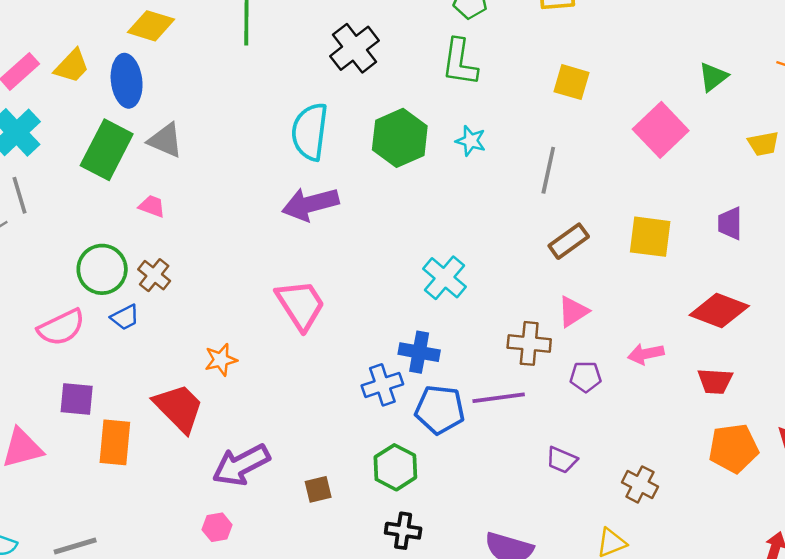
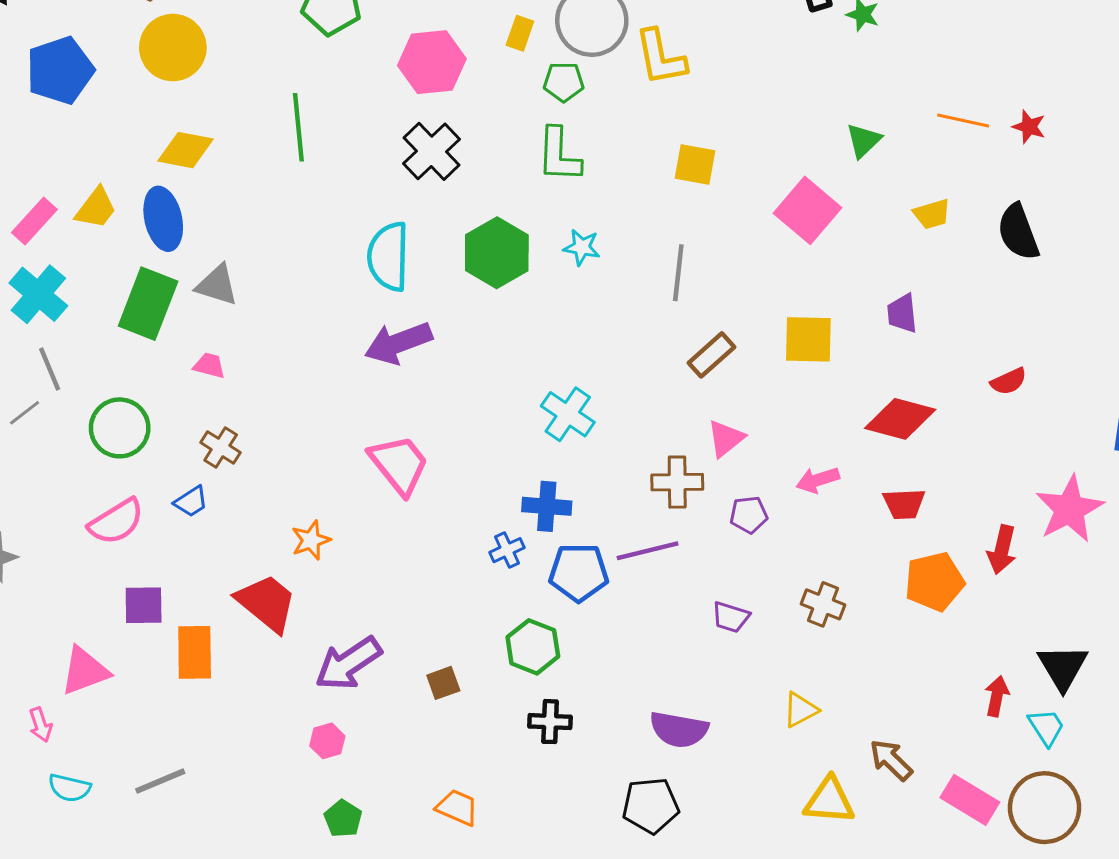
green circle: (102, 269) -> (120, 428), moved
blue cross: (382, 385) -> (507, 550), size x0.7
brown cross: (640, 484) -> (823, 604), moved

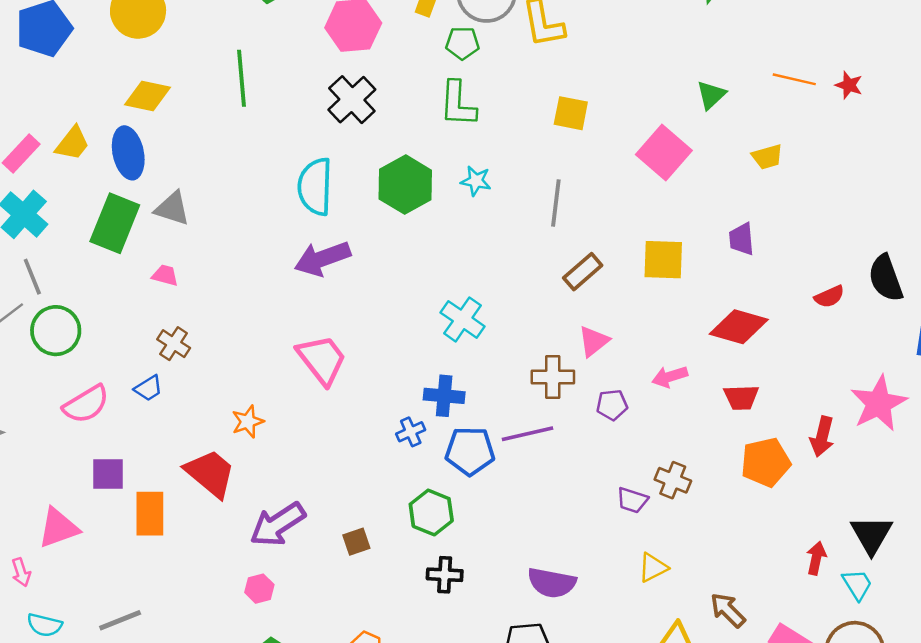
black semicircle: (1018, 232) -> (886, 278), moved
green circle: (120, 428) -> (56, 331), moved
purple trapezoid: (731, 617) -> (632, 500), moved

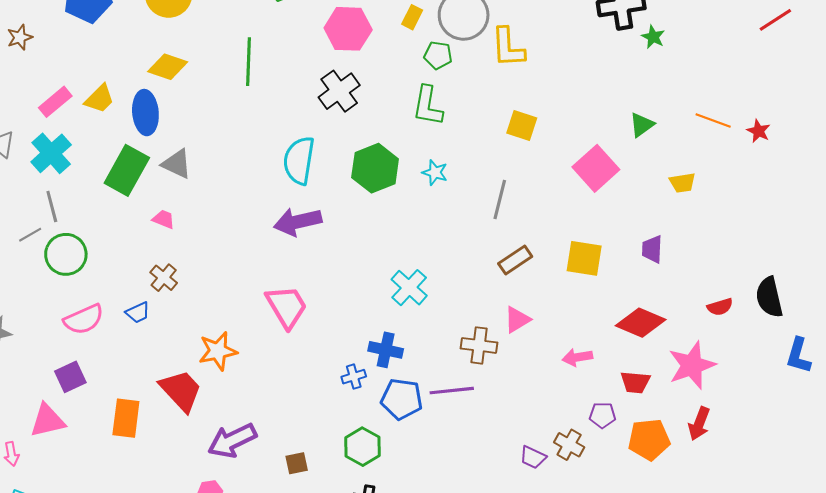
pink star: (879, 403) -> (692, 365), moved
purple pentagon: (612, 405) -> (602, 415), moved
orange star: (248, 422) -> (218, 351), size x1.4
purple square: (108, 474) -> (70, 377), moved, turned -32

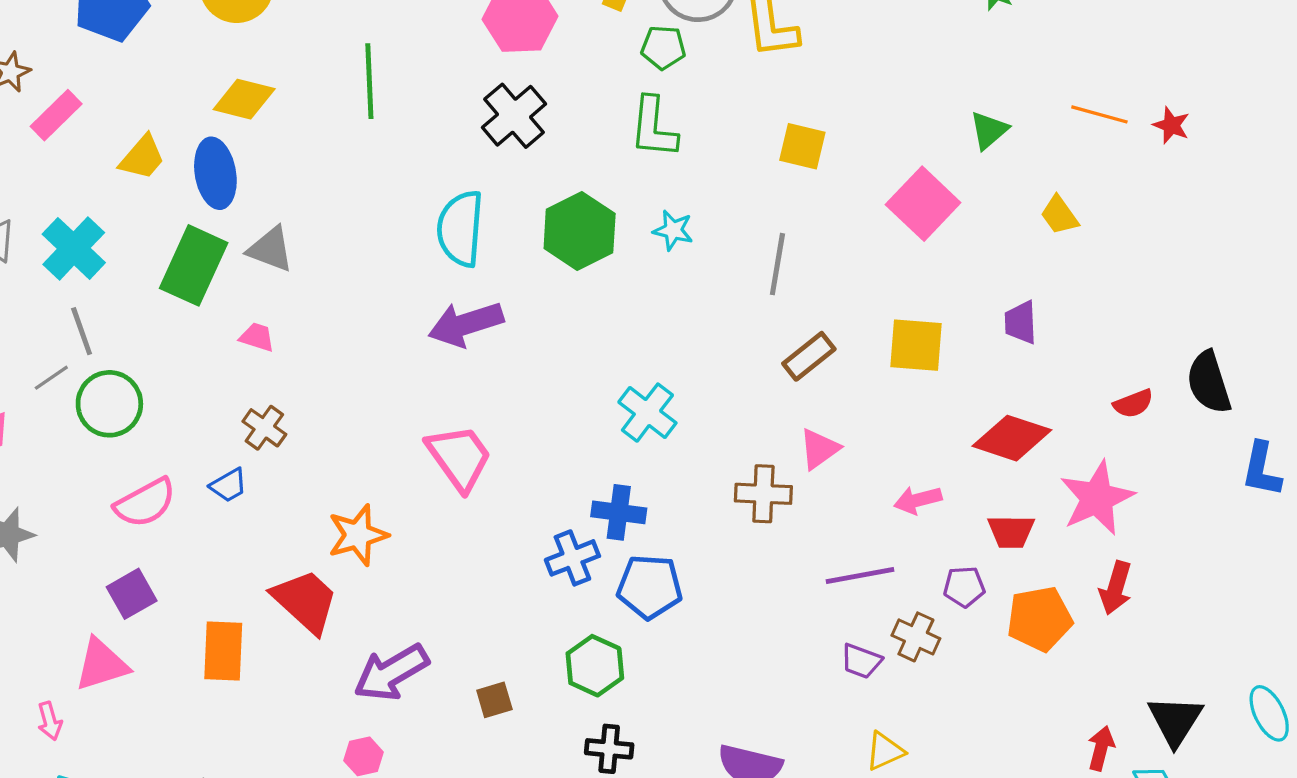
pink rectangle: (55, 102) -> (56, 115), moved
yellow trapezoid: (682, 183) -> (1059, 215), turned 68
blue cross: (354, 377) -> (572, 558), size x1.4
purple line: (452, 391) -> (860, 575), moved

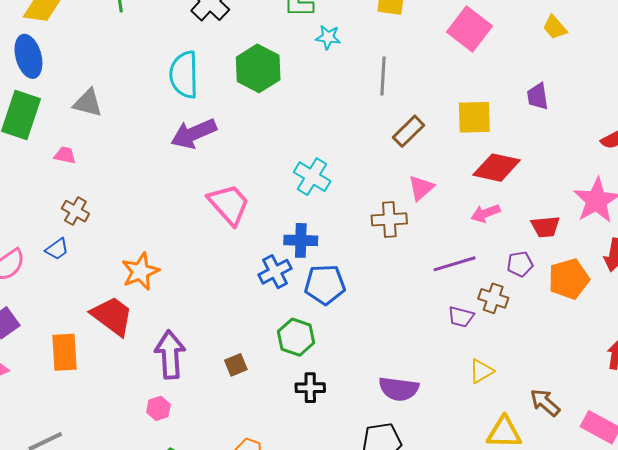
cyan star: (673, 230) -> (328, 37), moved
gray triangle: (270, 249) -> (88, 103), moved
red diamond: (1012, 438) -> (497, 168), moved
pink trapezoid: (459, 457) -> (229, 204), moved
purple arrow: (391, 673) -> (170, 355), turned 123

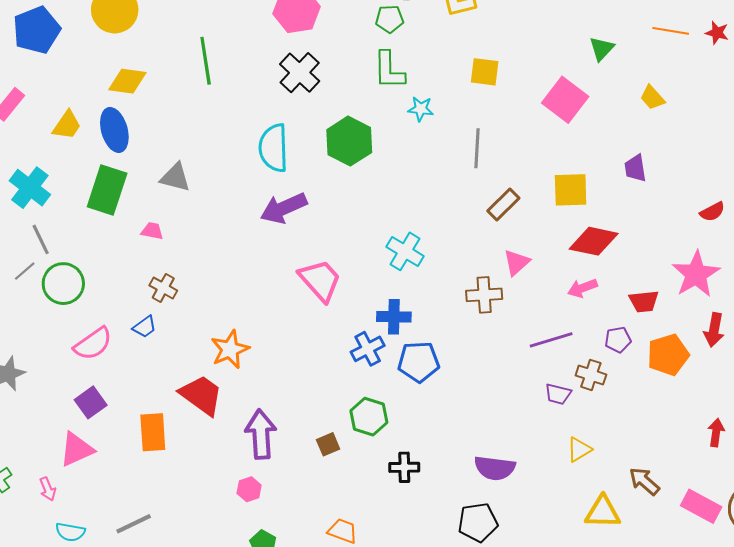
green hexagon: (296, 337) -> (369, 417), moved

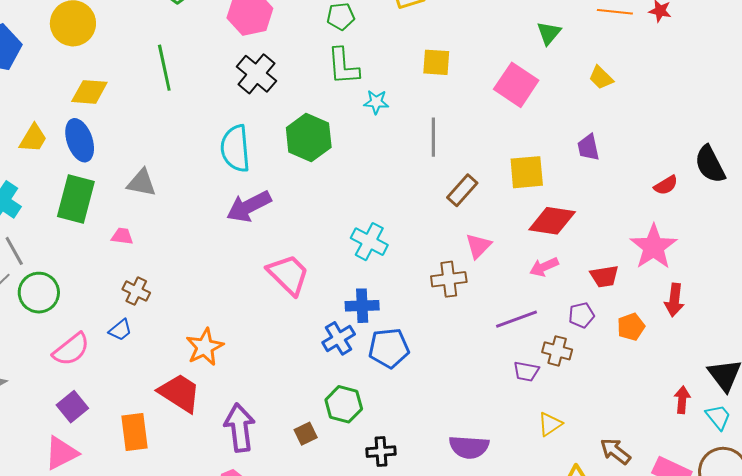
orange pentagon: (668, 355) -> (631, 327), size x0.7

